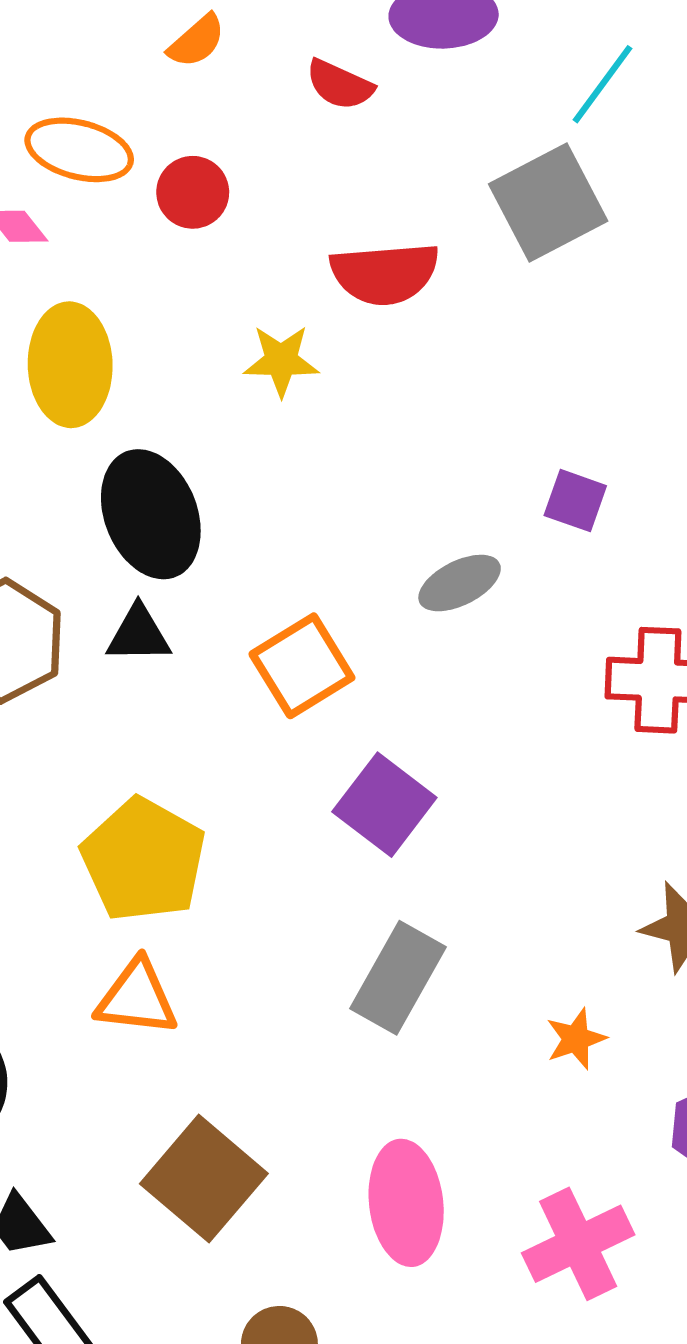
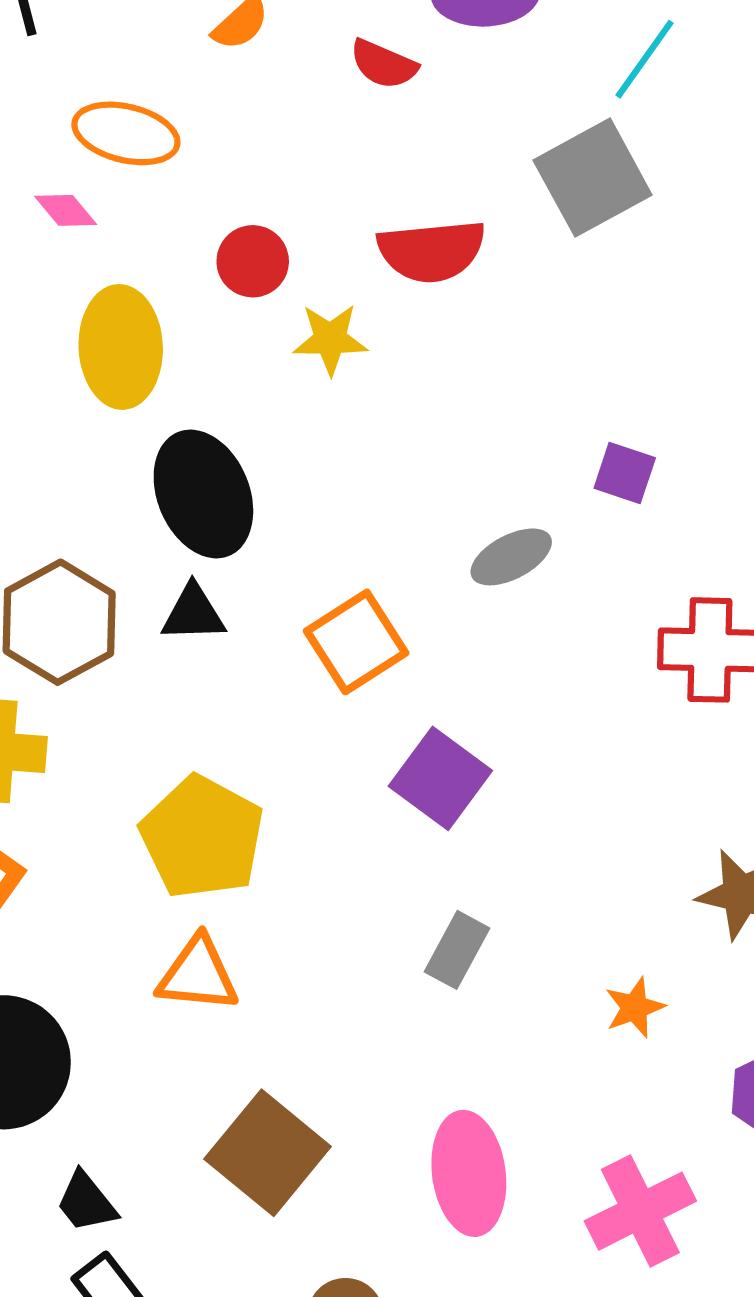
red circle: (193, 192) -> (253, 261), moved
gray rectangle: (398, 978) -> (457, 950), size x0.7

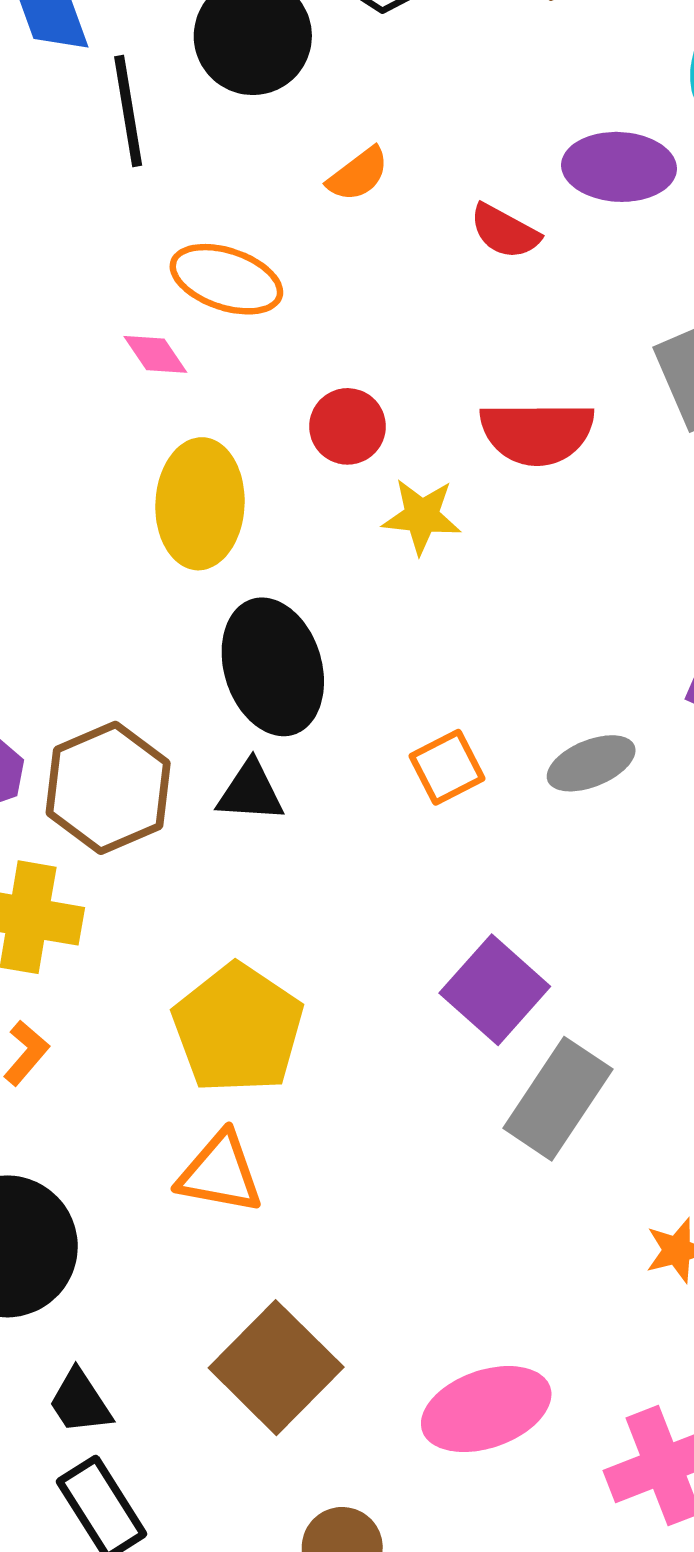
orange square: (356, 642) -> (447, 767), moved, size x0.7
gray rectangle: (457, 950) -> (558, 1099), moved, size x1.5
pink ellipse: (469, 1173) -> (486, 1409), turned 73

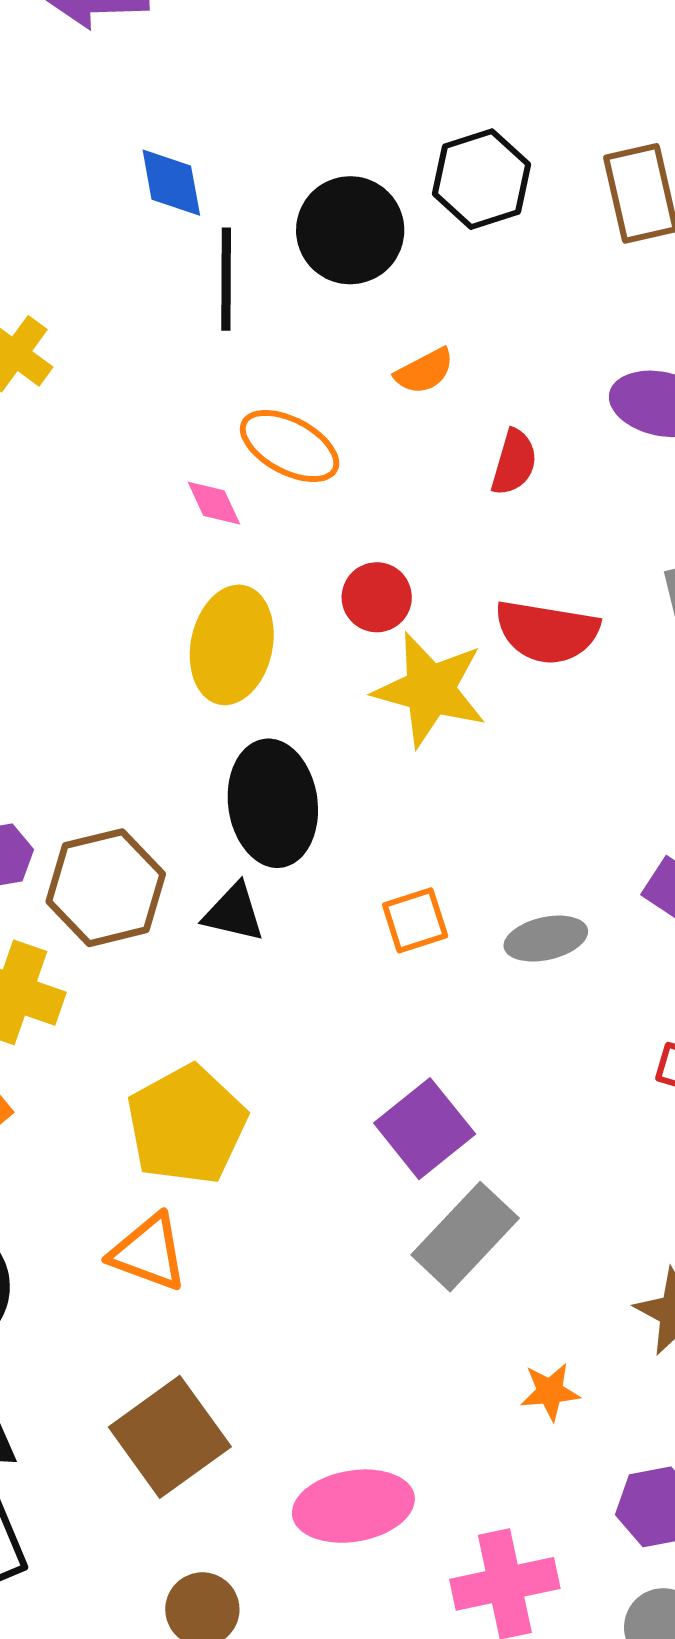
red semicircle: (505, 231) -> (514, 462), moved, turned -112
yellow star: (422, 516) -> (430, 690), size x1.6

